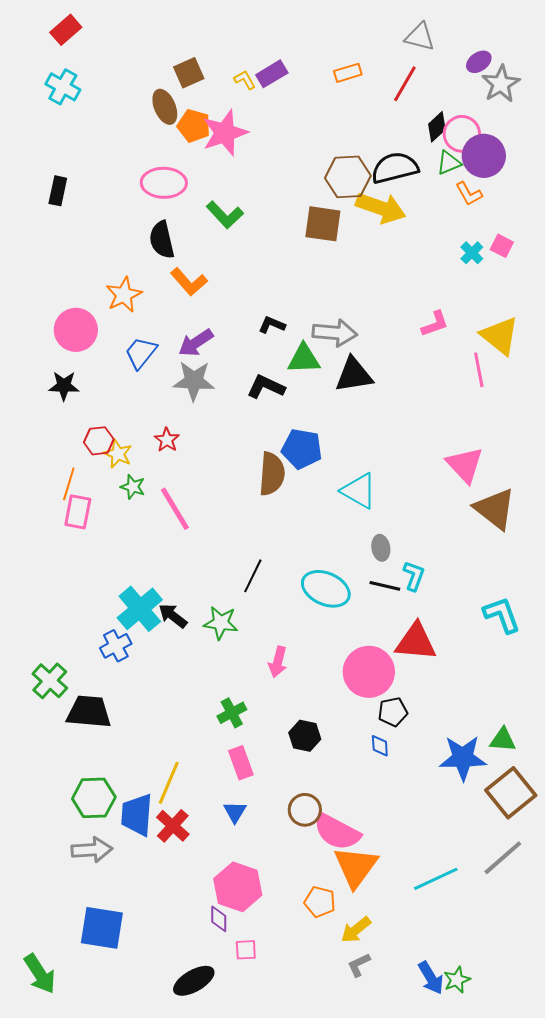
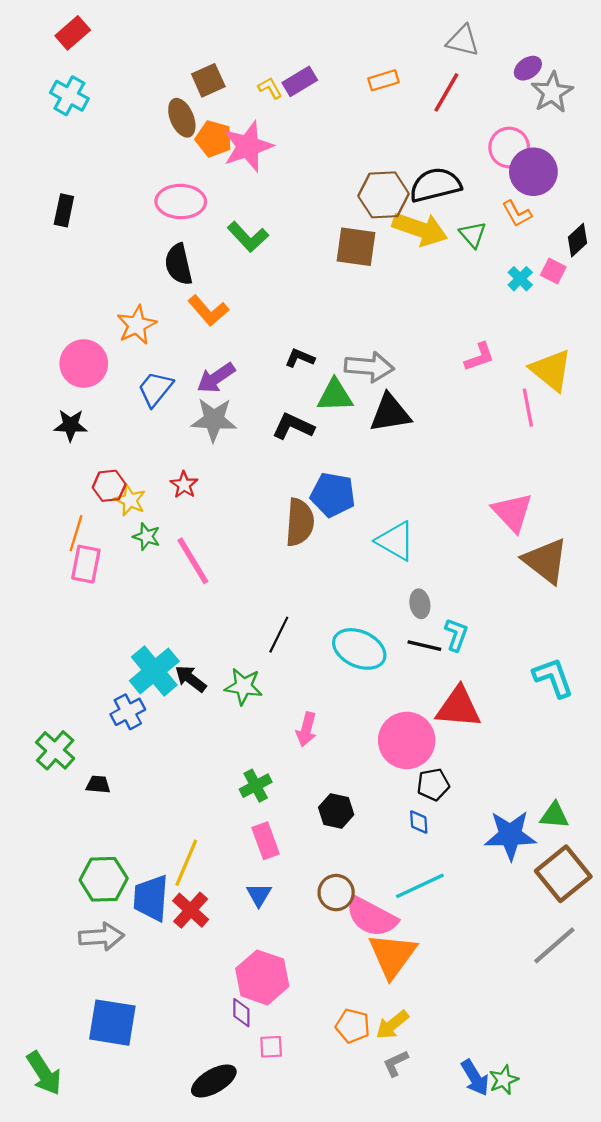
black diamond: (437, 127) -> (577, 240), moved
green triangle: (449, 163) -> (473, 235), moved, turned -48
black trapezoid: (89, 712) -> (98, 785), size x0.5
cyan line: (436, 879) -> (420, 886), moved
orange pentagon: (320, 902) -> (353, 1026), moved

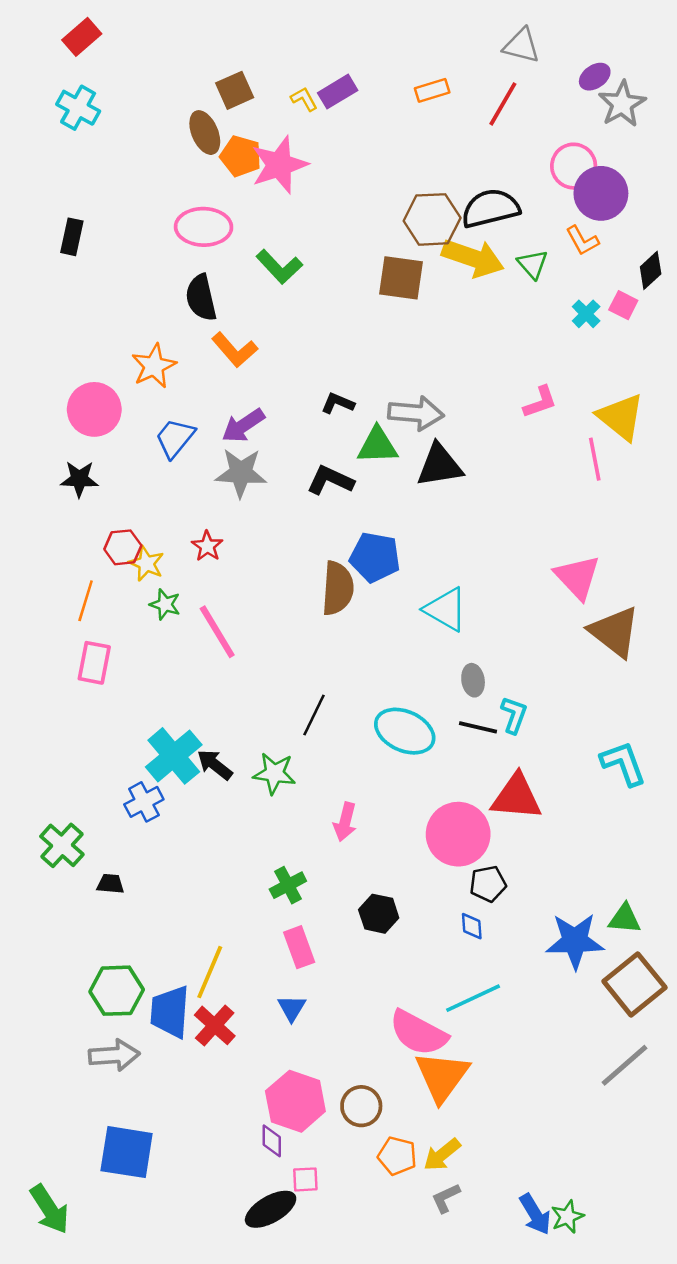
pink rectangle: (86, 564) -> (94, 663), moved
brown circle: (336, 893) -> (361, 1106), moved
black ellipse: (214, 1081) -> (271, 1209), moved

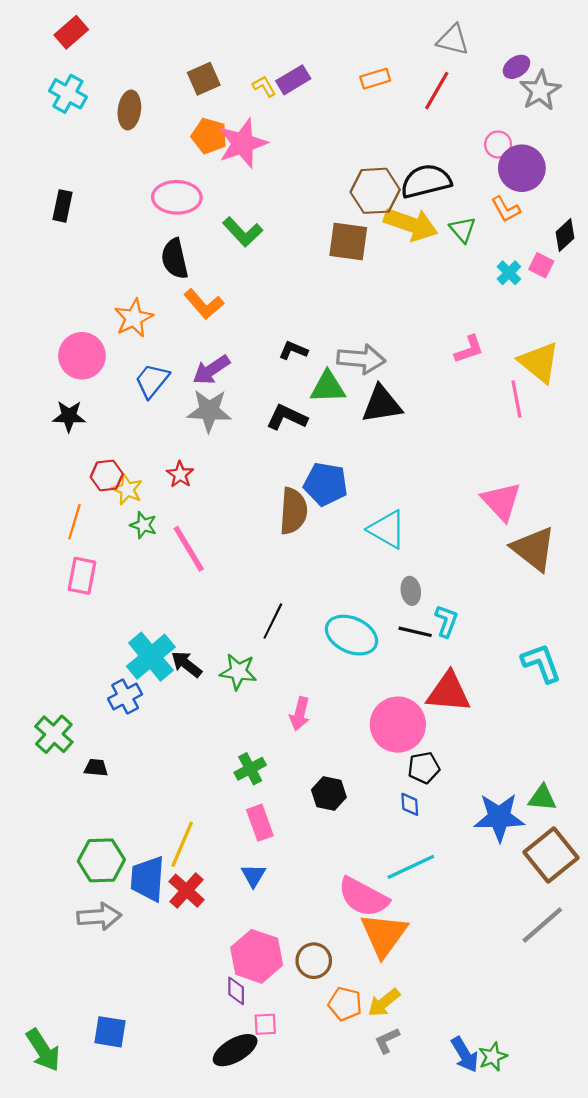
brown ellipse: (205, 133) -> (129, 110), moved, turned 30
pink circle: (574, 166) -> (498, 144), size x0.7
blue square: (127, 1152) -> (110, 1032), moved, size x0.7

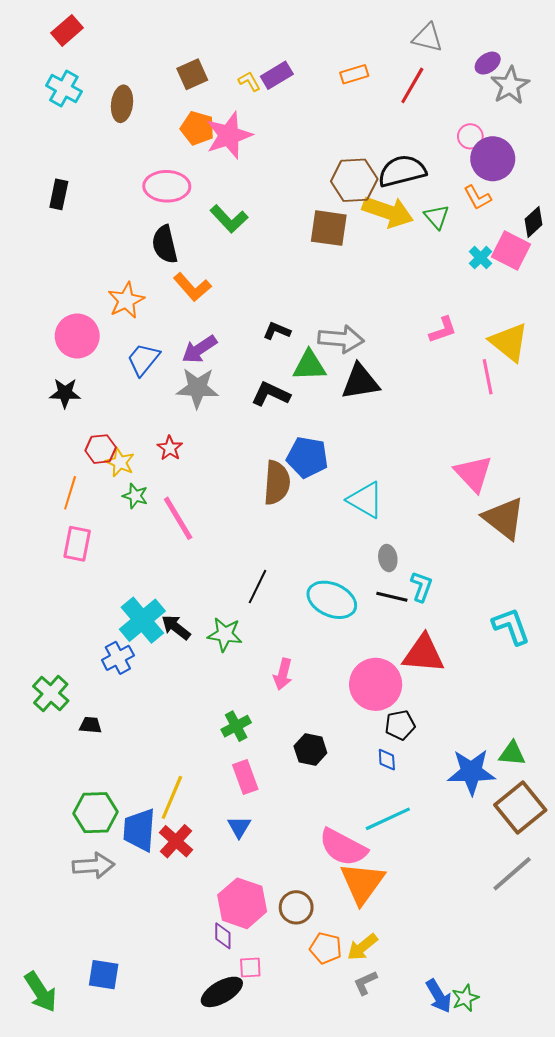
pink square: (541, 265) -> (511, 250), size x1.6

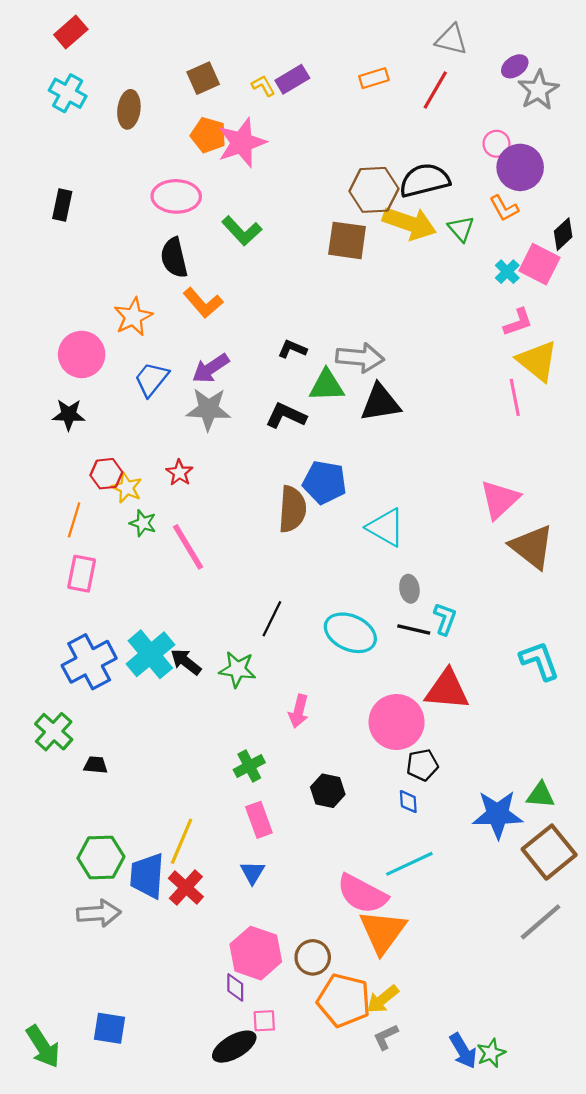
pink L-shape: (443, 330) -> (518, 322), moved
pink triangle: (473, 473) -> (500, 500), turned 30
blue cross: (118, 658) -> (89, 662), moved, size x1.6
orange pentagon: (326, 948) -> (344, 1000), size x1.6

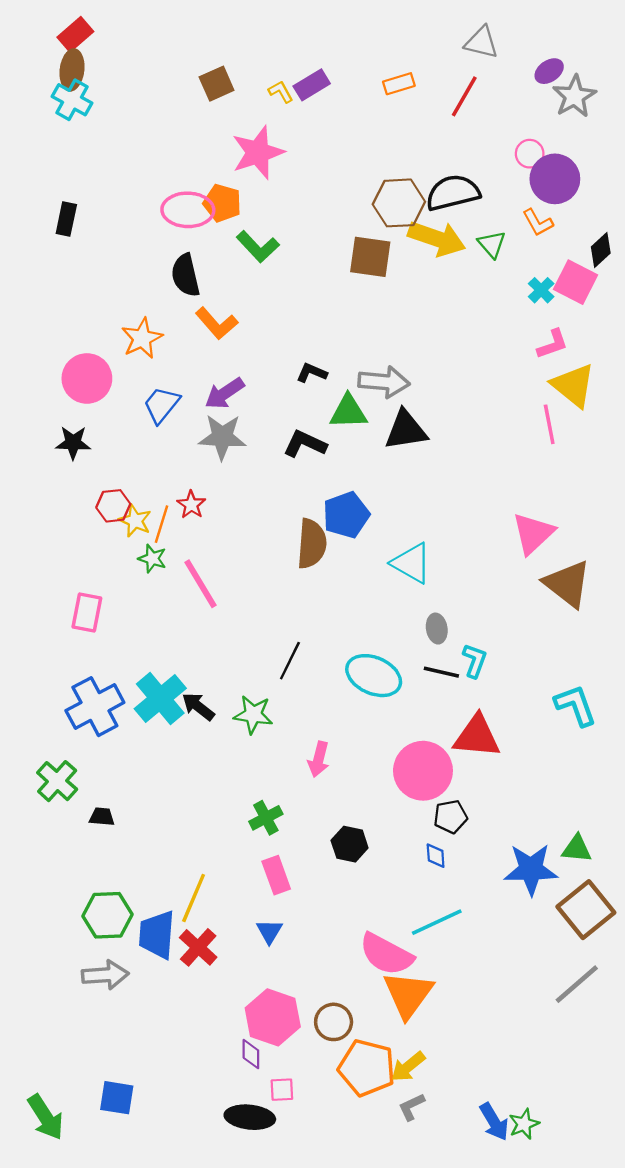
brown ellipse: (129, 109) -> (72, 70), moved
orange pentagon: (208, 135) -> (222, 203), moved
blue pentagon: (325, 482) -> (346, 515), turned -30
orange line: (74, 520) -> (161, 524), moved
black ellipse: (234, 1047) -> (250, 1117), turned 36

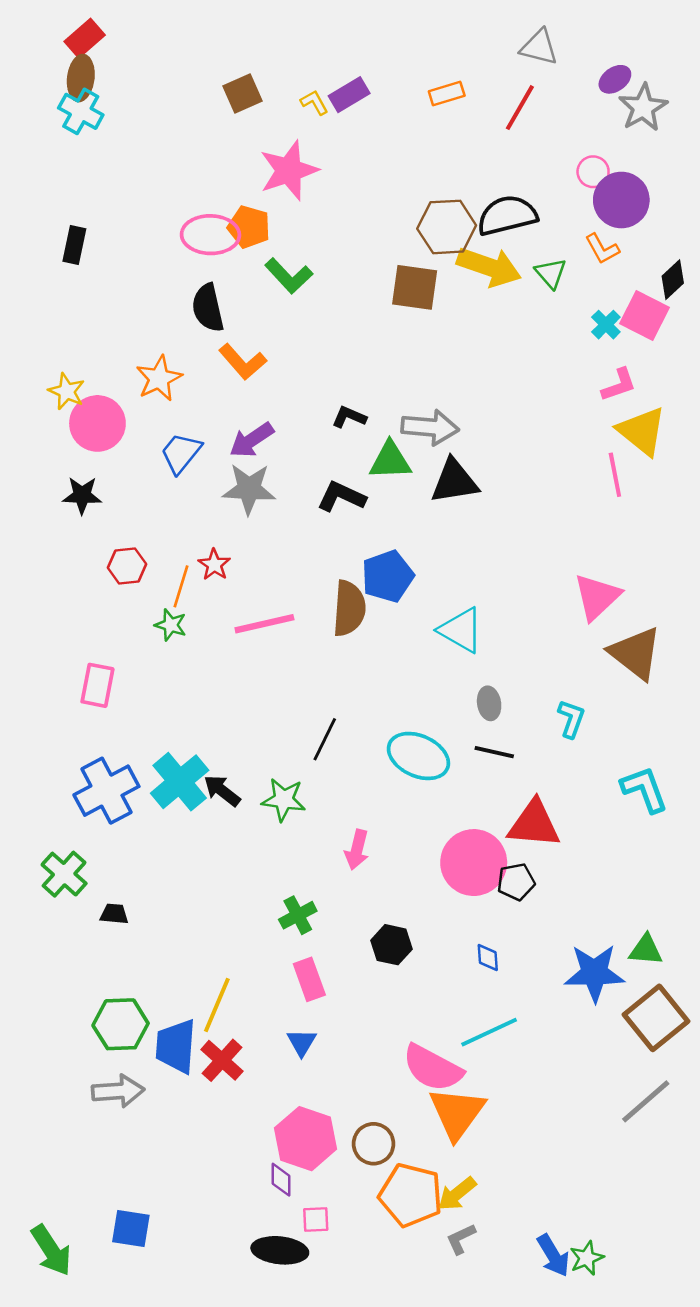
yellow star: (135, 521) -> (67, 391), moved
pink line: (200, 584) -> (264, 624), moved, turned -72
cyan L-shape: (475, 661) -> (571, 719), moved
black pentagon: (451, 817) -> (516, 882), moved

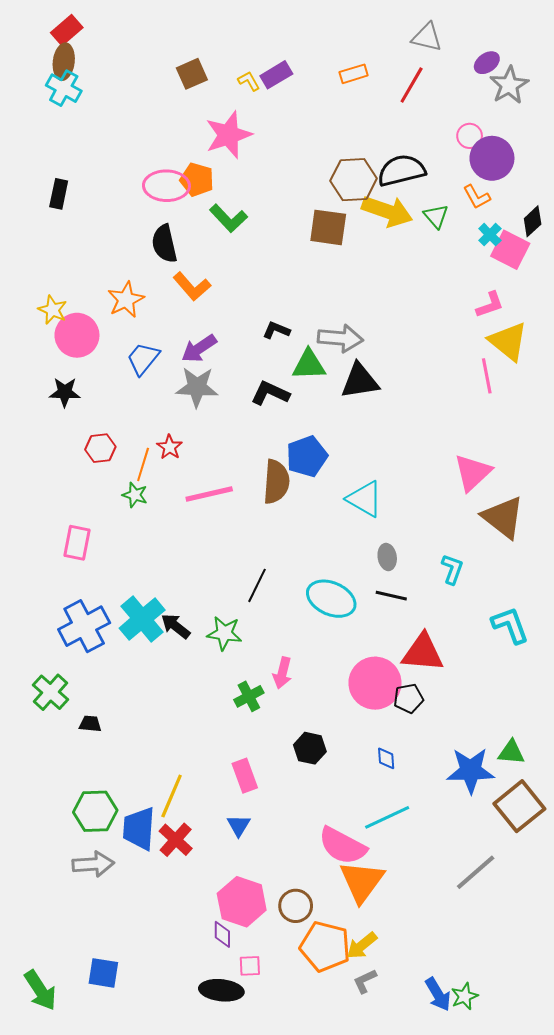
cyan cross: (606, 325) -> (490, 235), moved
green cross: (298, 915) -> (249, 696), moved
gray line: (646, 1101) -> (476, 872), moved

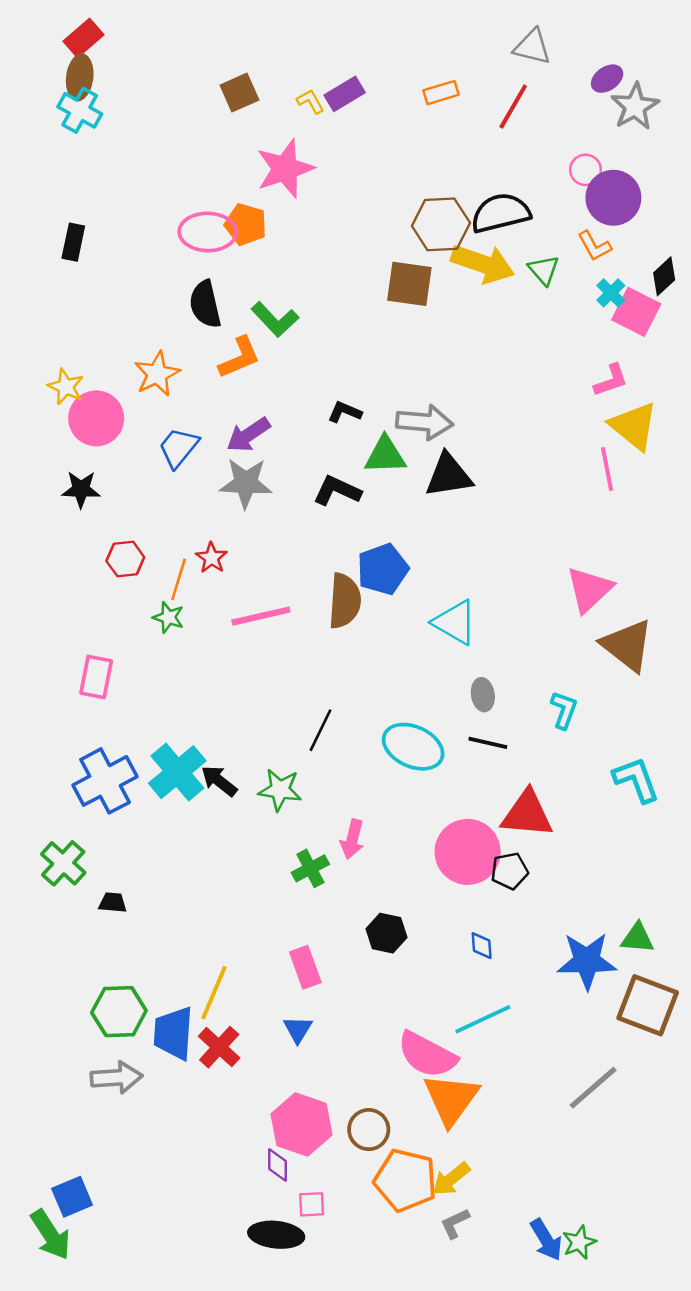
green L-shape: (229, 218) -> (275, 319), moved
orange L-shape: (192, 286) -> (239, 357), turned -72
brown square: (519, 806) -> (648, 1005), turned -30
blue square: (103, 973) -> (72, 1197), moved, turned -32

